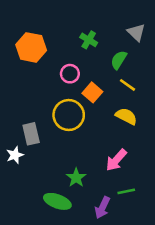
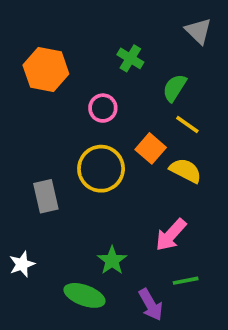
gray triangle: (136, 32) -> (198, 31), moved
orange square: (92, 92) -> (151, 148), moved
white star: (15, 155) -> (22, 264), moved
purple arrow: (102, 208) -> (151, 305), turned -55

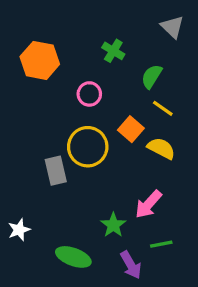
gray rectangle: (46, 196) -> (56, 171), moved
green star: (112, 261) -> (113, 225), moved

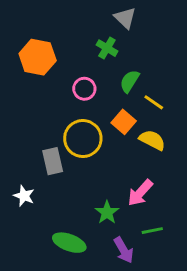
gray triangle: (172, 27) -> (125, 18), moved
green semicircle: (152, 76) -> (130, 81), moved
white star: (19, 230) -> (24, 196), moved, turned -30

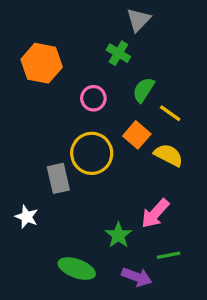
gray triangle: (125, 18) -> (138, 20), turned 30
purple arrow: (124, 250) -> (137, 277), turned -40

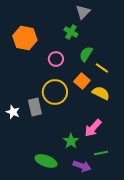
white star: (27, 217) -> (13, 112), moved

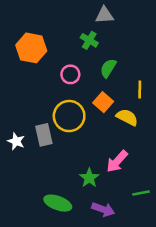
gray triangle: (83, 12) -> (104, 15), turned 42
yellow line: (102, 68) -> (140, 90), moved, turned 56
green line: (101, 153) -> (141, 193), moved

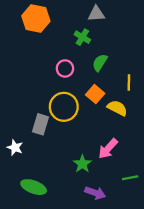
orange hexagon: (31, 48) -> (36, 18), moved
gray rectangle: (44, 135) -> (41, 124), turned 30
white star: (16, 141) -> (15, 148), moved
green ellipse: (58, 203) -> (34, 187), moved

